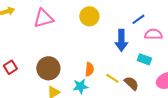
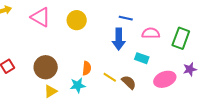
yellow circle: (89, 16) -> (77, 20), moved
pink triangle: (43, 18) -> (41, 17), turned 45
blue line: (138, 19) -> (126, 18), moved, turned 48

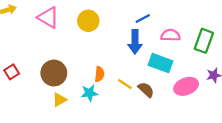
blue line: (126, 18) -> (143, 19), turned -40
cyan rectangle: (142, 58) -> (160, 63), size x1.5

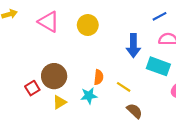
blue line: (143, 19) -> (159, 16), moved
red square: (12, 72) -> (32, 88), moved
brown semicircle: (146, 90) -> (134, 111), moved

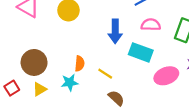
red square: (32, 88) -> (12, 88), moved

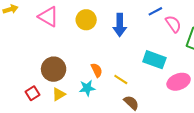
pink semicircle: (151, 25) -> (173, 24), moved, turned 54
blue arrow: (115, 31) -> (120, 25), moved
orange semicircle: (80, 64) -> (97, 70), turned -32

